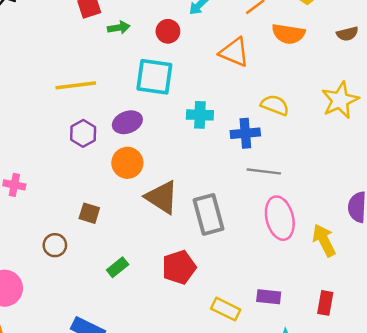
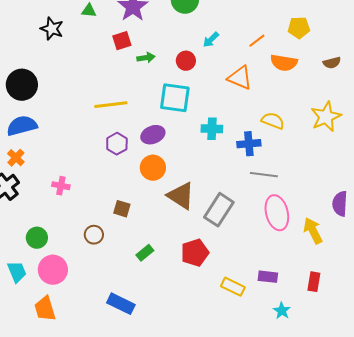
gray rectangle: (208, 214) -> (219, 210), turned 48

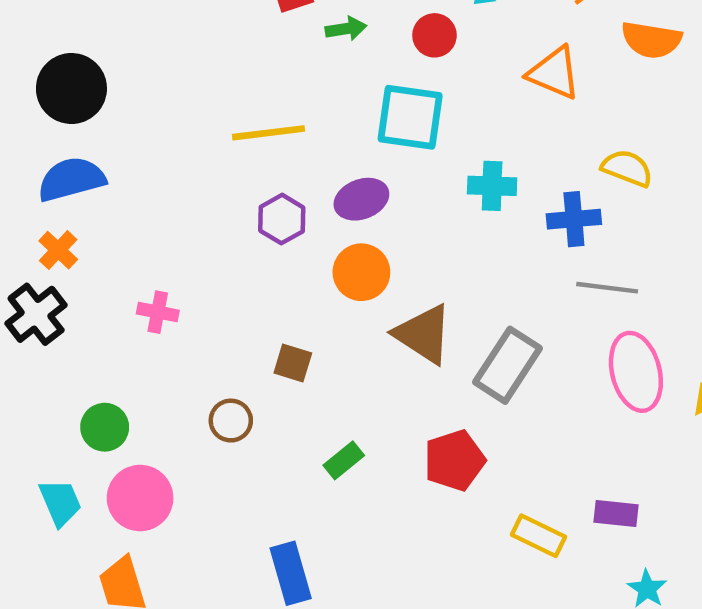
blue rectangle: (121, 304) -> (291, 573), turned 48

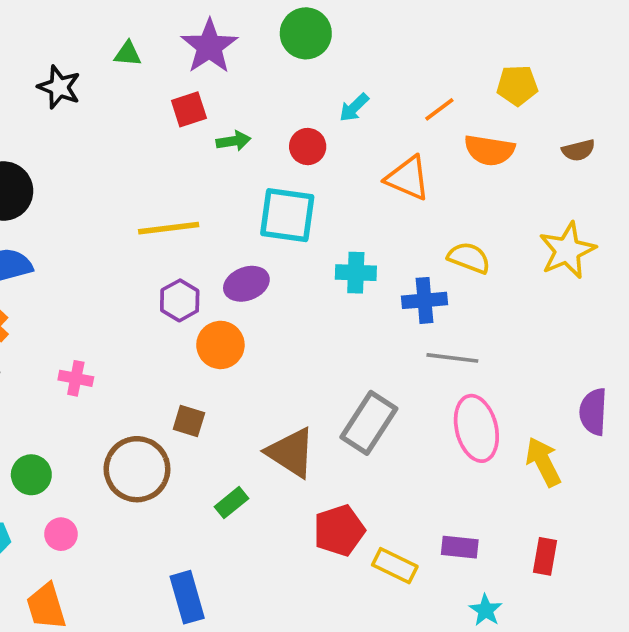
orange circle: (361, 272) -> (220, 345), moved
brown triangle: (423, 334) -> (291, 453), moved
brown circle: (231, 421) -> (137, 469), size x1.8
red pentagon: (454, 460) -> (339, 530), moved
pink circle: (140, 498) -> (61, 534), size x0.6

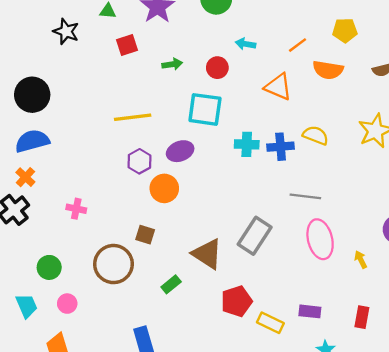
cyan arrow: (354, 108) -> (246, 44), turned 54
red square: (189, 109) -> (127, 45), moved
blue cross: (424, 300) -> (281, 147), moved
yellow arrow: (543, 462) -> (361, 260), size x0.6

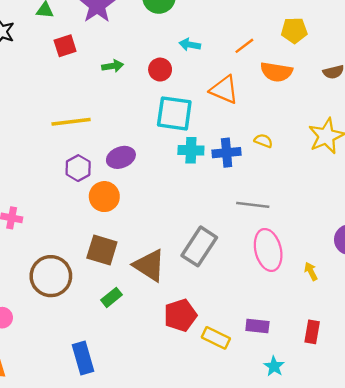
cyan square: (205, 109) -> (174, 113), moved
yellow semicircle: (316, 135) -> (263, 141), size x0.7
brown square: (145, 235) -> (102, 250), moved, size x1.5

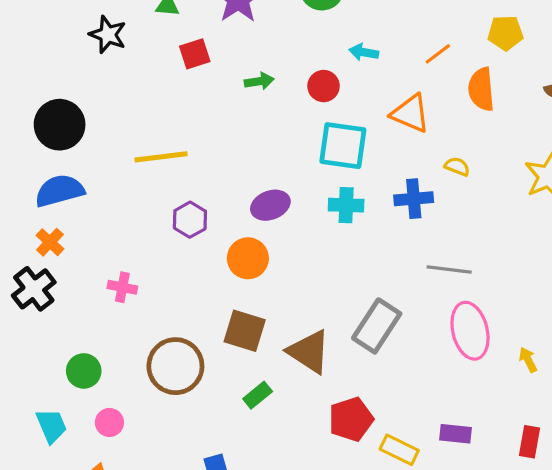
orange semicircle: (276, 72) -> (481, 89), turned 76
yellow line: (71, 122) -> (161, 157), moved
yellow semicircle: (263, 141) -> (457, 167), moved
cyan cross: (191, 150) -> (346, 205), moved
purple hexagon: (78, 168) -> (190, 220), moved

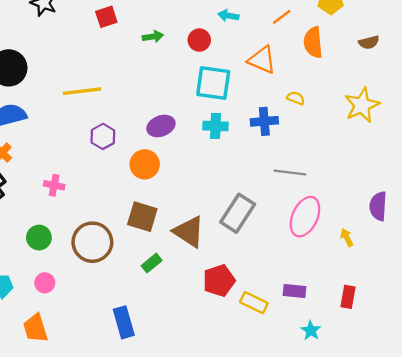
pink ellipse: (470, 331) -> (305, 217), turned 39
green circle: (84, 371) -> (39, 238), moved

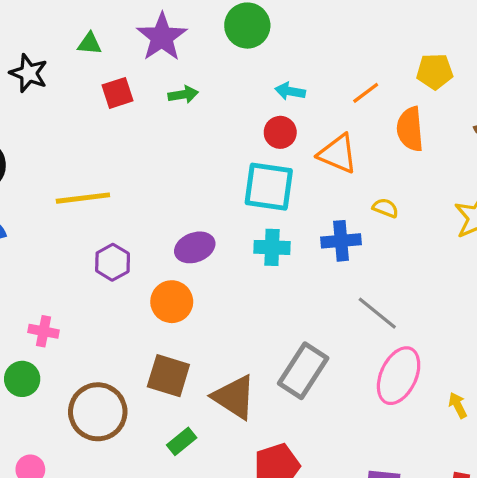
green arrow: (153, 37) -> (183, 95), moved
red circle: (199, 40) -> (280, 132), moved
gray line: (290, 172) -> (377, 313), turned 32
green circle: (39, 238) -> (22, 379), moved

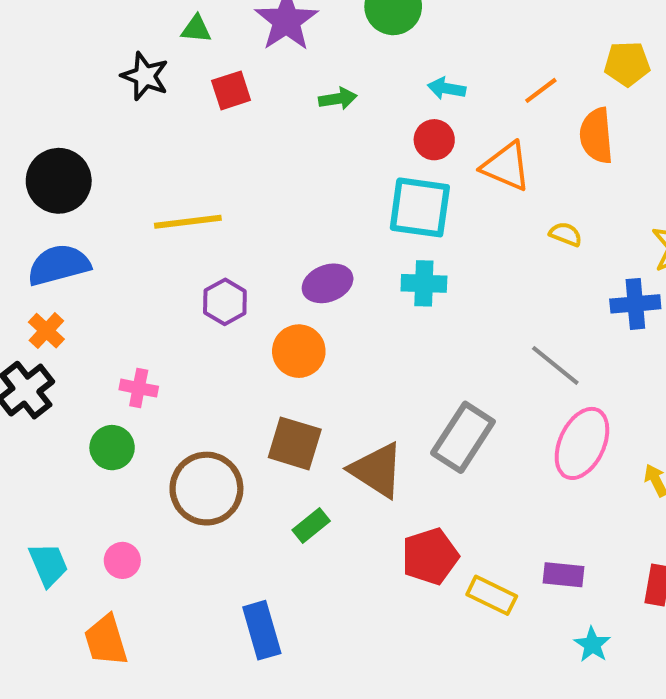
black star: (29, 73) -> (145, 76), moved
green arrow: (183, 95) -> (338, 99), moved
blue cross: (341, 241) -> (635, 304), moved

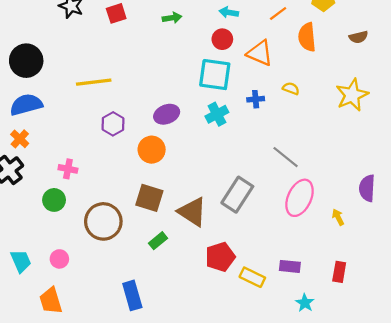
cyan cross: (424, 283) -> (217, 114), turned -30
blue cross: (635, 304) -> (256, 99), moved, size x0.7

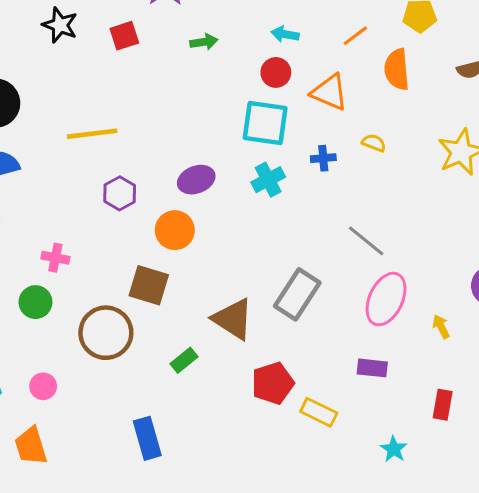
brown square: (149, 198) -> (149, 285), moved
purple rectangle: (290, 266) -> (372, 368), moved

